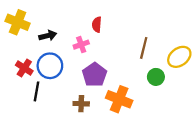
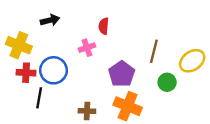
yellow cross: (18, 22) -> (19, 45), moved
black arrow: (48, 36) -> (50, 20), moved
red cross: (24, 68) -> (26, 73), turned -30
purple pentagon: (95, 75) -> (122, 74), moved

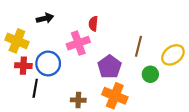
pink cross: (87, 48) -> (78, 43), size x1.5

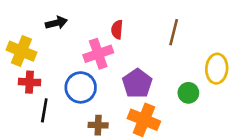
brown line: (139, 46) -> (174, 32), moved
yellow ellipse: (173, 55) -> (217, 69), turned -50
blue circle: (48, 63) -> (81, 87), moved

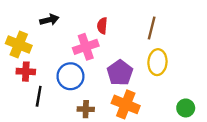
yellow ellipse: (217, 69) -> (157, 62), moved
green circle: (188, 93) -> (186, 108), moved

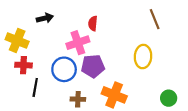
brown line: (152, 28) -> (155, 19), moved, turned -36
purple pentagon: (120, 73) -> (93, 66), moved, turned 30

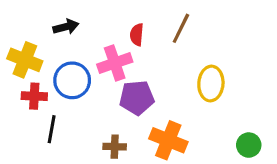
brown line: (155, 19) -> (181, 28), moved, turned 48
blue circle: (64, 69) -> (72, 80), moved

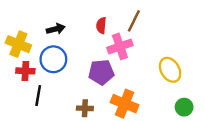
black arrow: (66, 27) -> (56, 29), moved
pink cross: (115, 63) -> (120, 46), moved
yellow ellipse: (211, 84) -> (170, 70), moved, turned -35

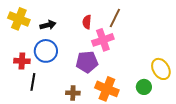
yellow cross: (18, 44) -> (19, 19), moved
yellow ellipse: (170, 70) -> (161, 69), moved
green circle: (184, 107) -> (144, 87), moved

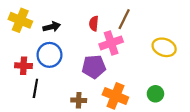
yellow ellipse: (161, 69) -> (164, 47), moved, turned -40

